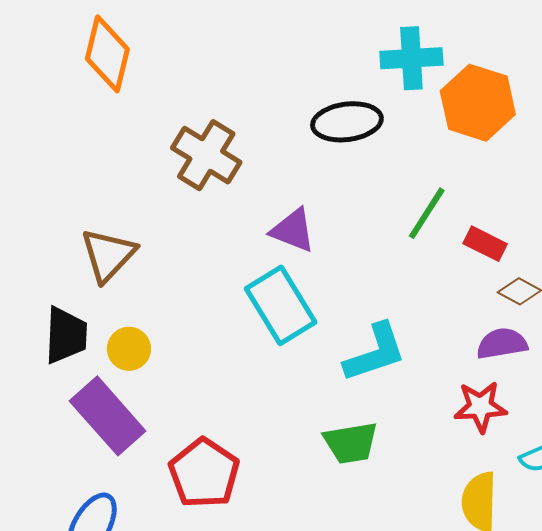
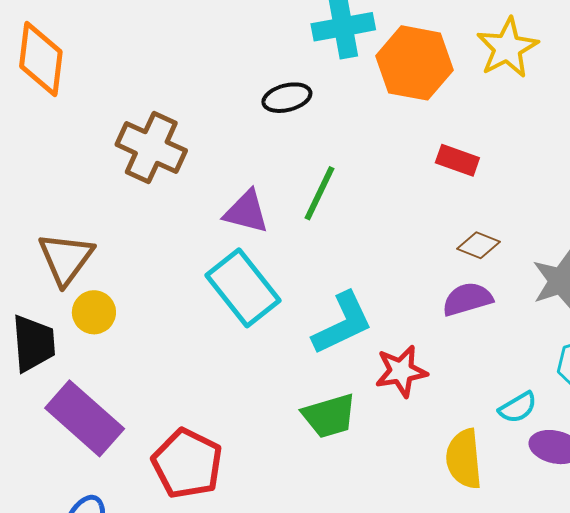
black ellipse: (347, 122) -> (287, 98), size x0.7
green line: (427, 213) -> (320, 193), moved
red rectangle: (485, 244) -> (457, 160), moved
yellow circle: (129, 349) -> (94, 312), moved
red star: (480, 407) -> (401, 371), moved

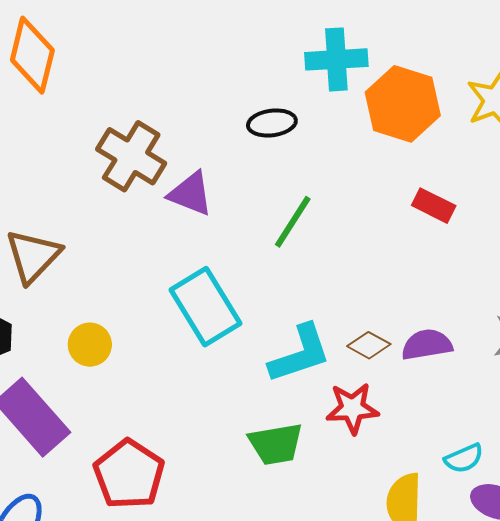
purple triangle: (246, 212) -> (191, 194), moved
brown diamond: (479, 245) -> (369, 345), moved
yellow circle: (94, 312) -> (90, 345), moved

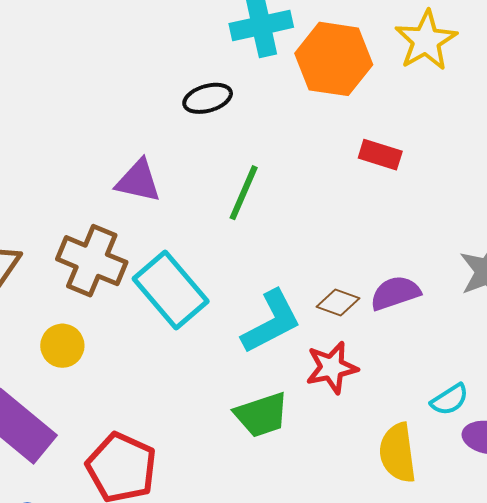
brown cross: (131, 156) -> (92, 261), moved

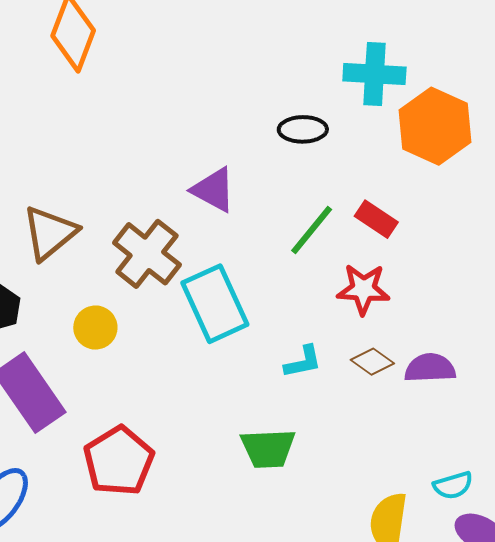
red rectangle: (380, 155) -> (376, 219), moved
cyan L-shape: (271, 322) -> (303, 362), size x0.6
red star: (332, 368) -> (363, 289), moved

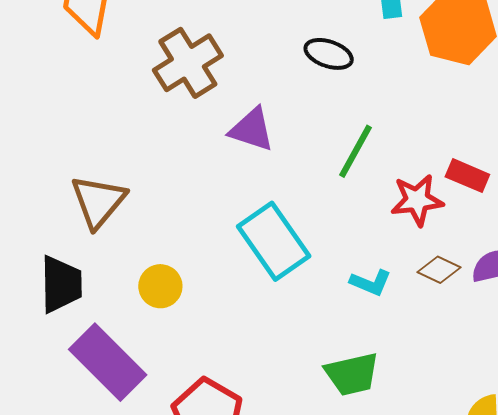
black ellipse: (303, 129) -> (329, 54), turned 30
red rectangle: (376, 219) -> (467, 176), moved
brown cross: (147, 254) -> (188, 63), moved, turned 30
cyan L-shape: (303, 362) -> (371, 283), turned 45

